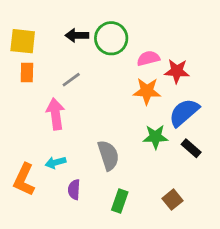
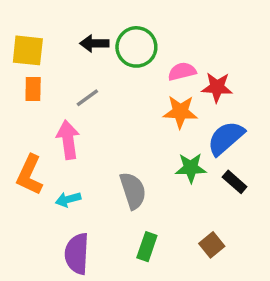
orange L-shape: (24, 180) -> (30, 175), moved
purple semicircle: (74, 190) -> (77, 254), moved, size x1.6

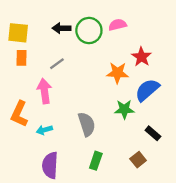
pink semicircle: (182, 71) -> (117, 25), moved
red star: (217, 87) -> (141, 57), turned 30
black rectangle: (235, 182) -> (153, 133), moved

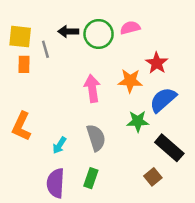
gray line: (57, 64) -> (45, 49), moved, turned -70
pink arrow: (44, 91) -> (92, 88), moved
cyan arrow: (44, 130) -> (59, 145), moved, turned -42
black rectangle: (153, 133) -> (169, 148), size x1.6
green rectangle: (96, 161) -> (91, 178), moved

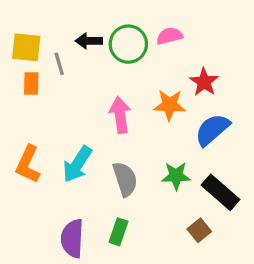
green star: (138, 121) -> (176, 176), moved
cyan arrow: (59, 145) -> (77, 164), moved, size x1.6

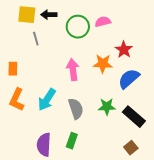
black arrow: (89, 41) -> (49, 15), moved
yellow square: (26, 47) -> (27, 15), moved
orange rectangle: (31, 84) -> (13, 69), moved
brown square: (199, 230) -> (131, 148), moved

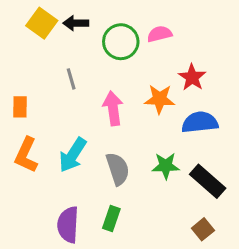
yellow square: (27, 15) -> (42, 23), turned 30
gray line: (36, 39) -> (71, 79), moved
blue semicircle: (129, 79) -> (200, 122), turned 35

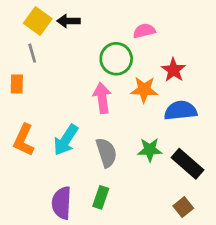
green circle: (121, 42) -> (116, 59), moved
gray line: (71, 79) -> (32, 53), moved
orange rectangle: (20, 107) -> (17, 84), moved

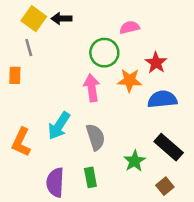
orange L-shape: (24, 140) -> (21, 142), moved
green star: (150, 150) -> (135, 161), moved, turned -30
green rectangle: (101, 197) -> (90, 177), turned -30

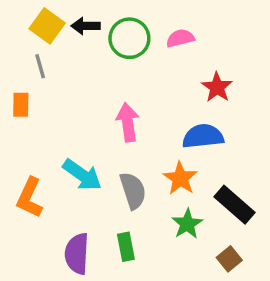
green circle: (104, 53) -> (129, 38), moved
orange star: (130, 80) -> (180, 178), moved, turned 30
blue semicircle: (162, 99) -> (203, 136), moved
cyan arrow: (59, 126) -> (82, 175), turned -88

